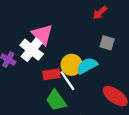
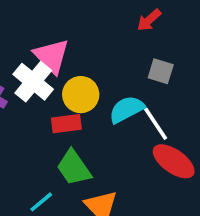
yellow circle: (72, 65) -> (81, 95), moved
white line: (67, 81) -> (156, 124), moved

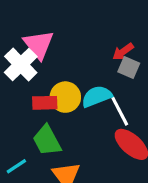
red arrow: (149, 20) -> (123, 52), moved
yellow circle: (81, 95) -> (65, 97), moved

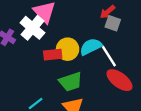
green trapezoid: (47, 140) -> (71, 82), moved, turned -75

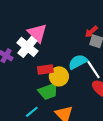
yellow circle: (68, 49) -> (59, 76), moved
green trapezoid: (71, 82) -> (48, 91), moved

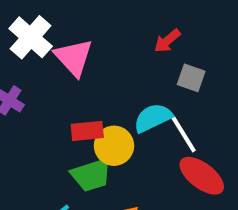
red arrow: (91, 32) -> (167, 41), moved
white cross: (27, 47) -> (31, 37), moved

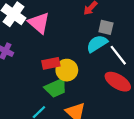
cyan semicircle: (153, 118) -> (97, 44), moved
white line: (184, 134) -> (118, 55), moved

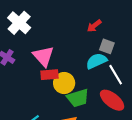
pink triangle: (39, 23) -> (43, 56), moved
green trapezoid: (56, 88) -> (78, 98), moved

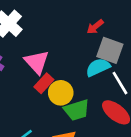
gray square: (107, 46) -> (110, 50), size x1.5
red rectangle: (49, 75) -> (44, 83), turned -42

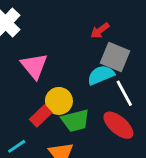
red rectangle: (44, 83) -> (41, 116), moved

